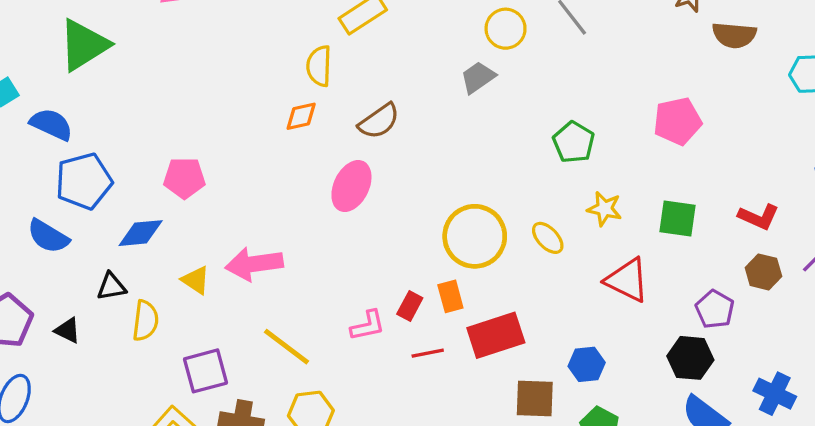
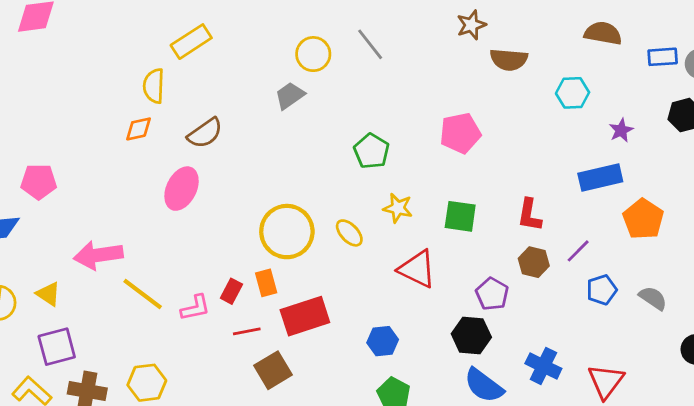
red L-shape: (759, 217) -> (530, 215), turned 76
yellow triangle: (196, 280) -> (48, 294), moved
yellow line: (287, 347) -> (143, 294), moved
brown square: (535, 398) -> (273, 370), moved, turned -33

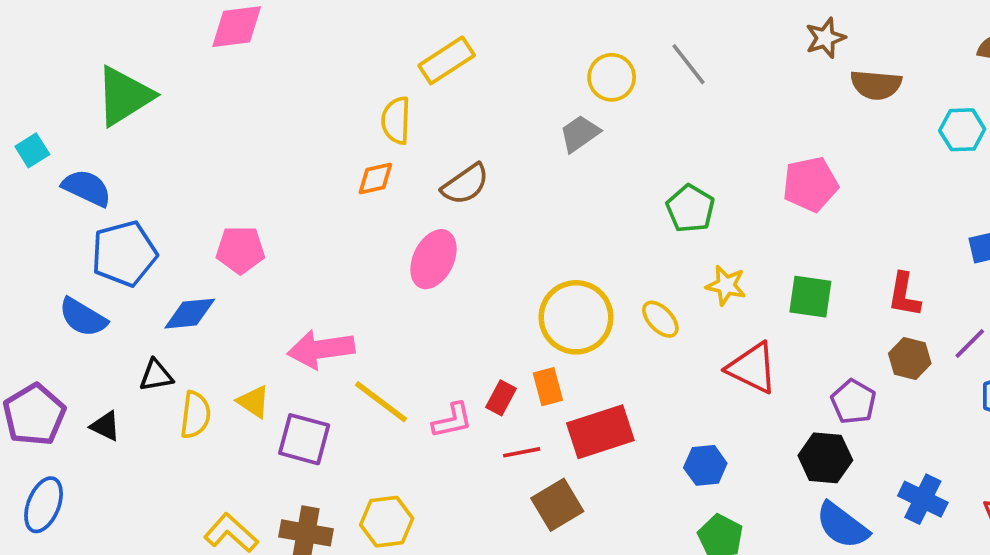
purple square: (57, 347) -> (304, 439), moved, turned 30

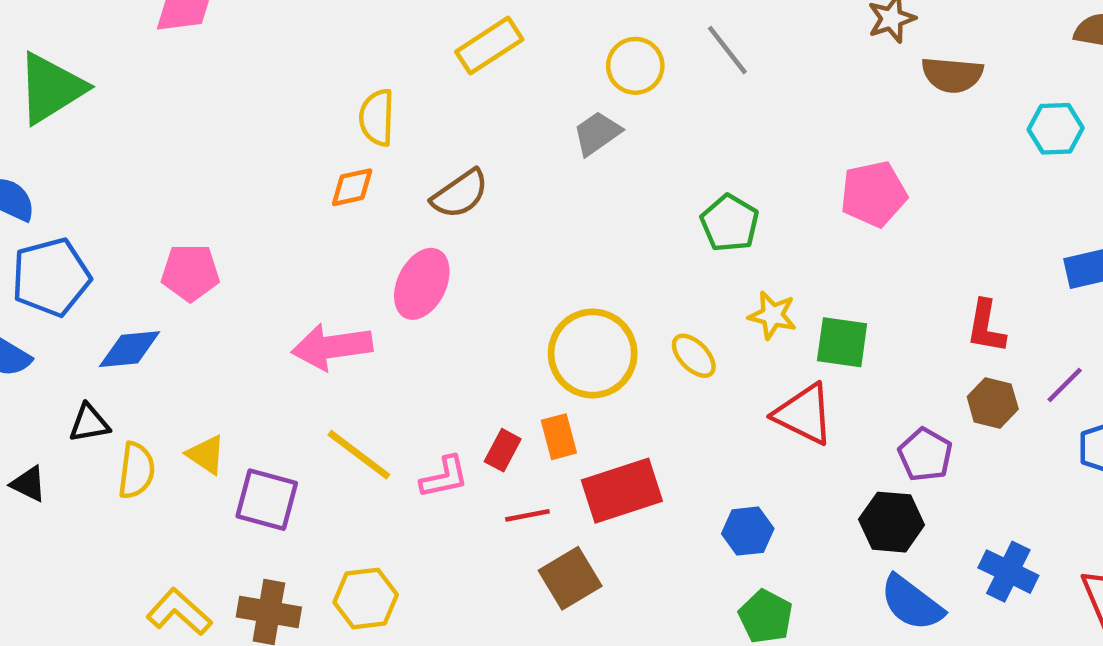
yellow rectangle: (447, 60) -> (489, 46), moved
green square: (810, 297) -> (842, 342), moved
pink arrow: (321, 349) -> (332, 347), moved

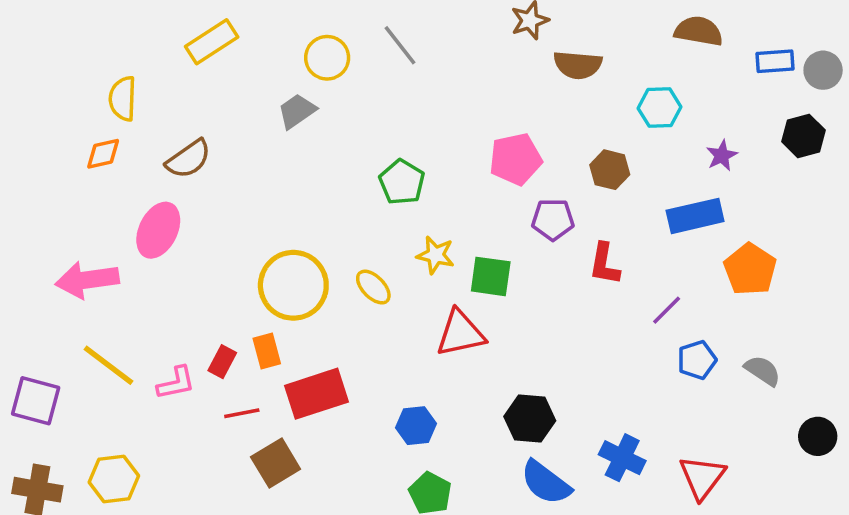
brown hexagon: (993, 403) -> (610, 170), moved
red triangle: (804, 414) -> (460, 333), turned -38
purple pentagon: (925, 455) -> (553, 219), moved, turned -30

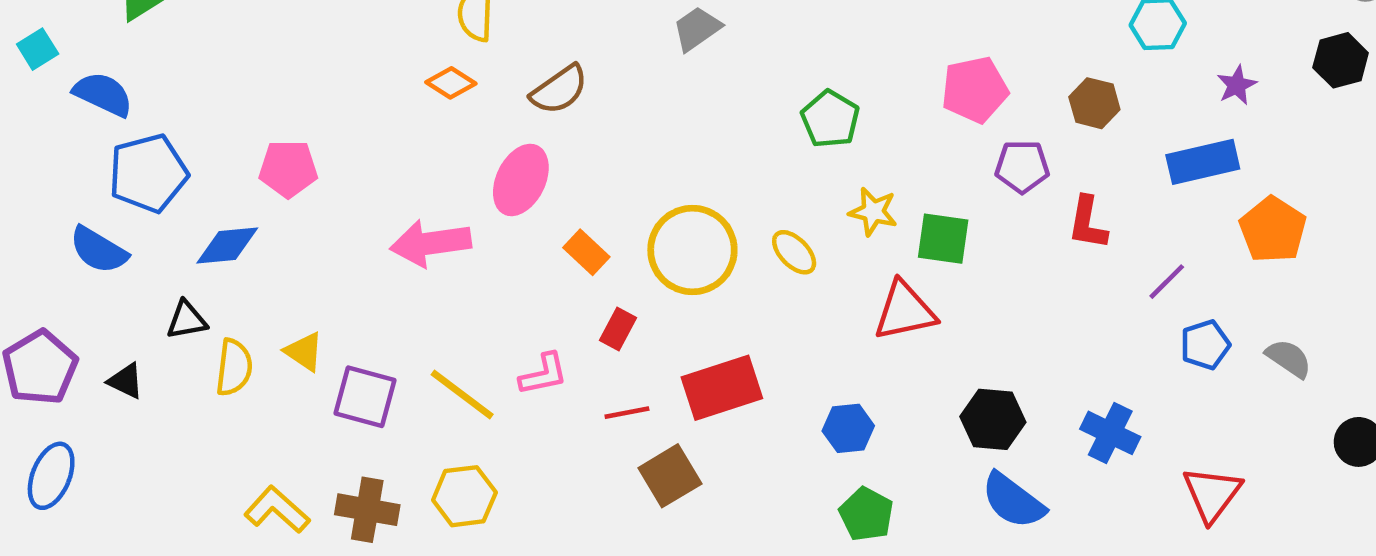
orange diamond: (103, 154) -> (451, 83), turned 45
orange rectangle: (267, 351) -> (586, 252), moved, turned -32
red rectangle: (222, 362) -> (618, 329), moved
yellow line: (108, 365) -> (462, 395), moved
blue cross: (622, 458) -> (1110, 433), moved

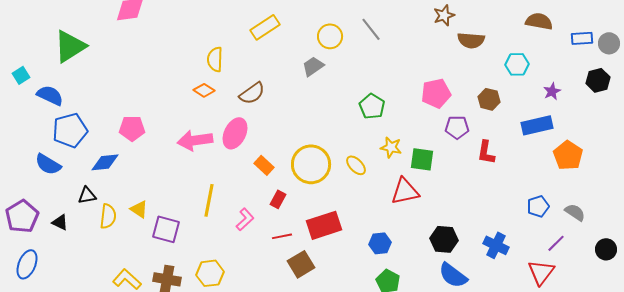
pink arrow: (431, 243) -> (195, 140), moved
purple line: (1167, 282) -> (556, 243), moved
pink L-shape: (543, 374) -> (245, 219), turned -30
yellow line: (462, 395) -> (209, 200), moved, turned 64

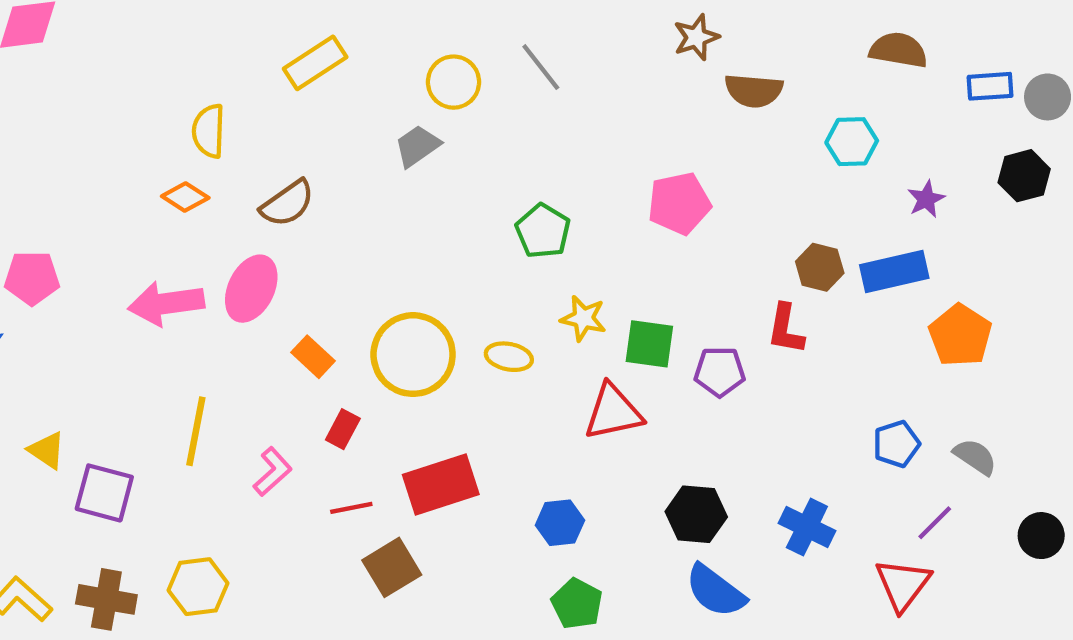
brown hexagon: (489, 99) -> (820, 267), moved
purple pentagon: (457, 127) -> (720, 372), moved
yellow ellipse: (356, 165) -> (509, 357), turned -35

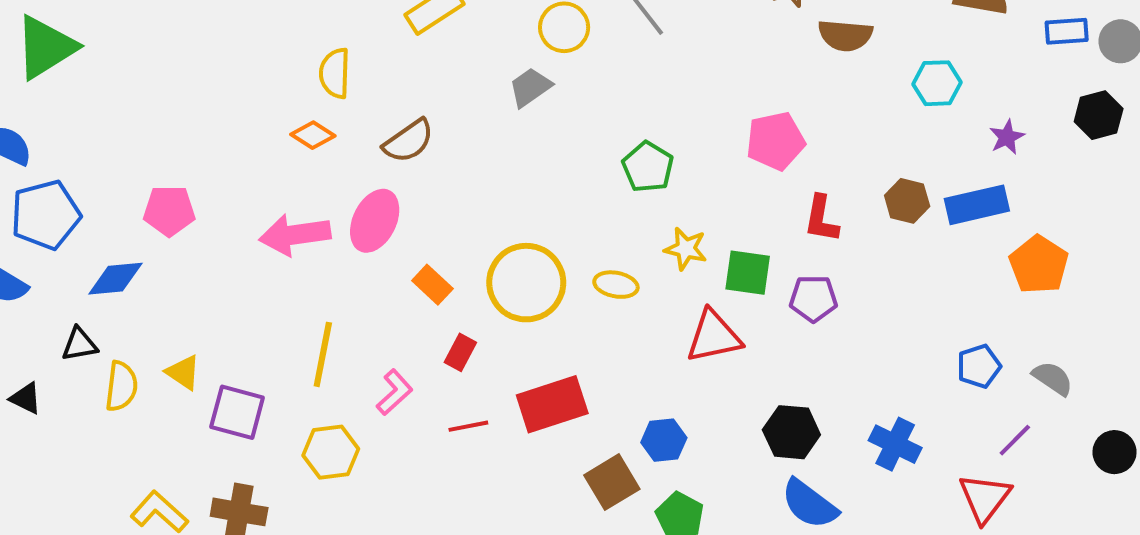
red L-shape: (786, 329) -> (821, 219), moved
brown square: (392, 567) -> (612, 482), moved
yellow hexagon: (198, 587) -> (331, 452), moved

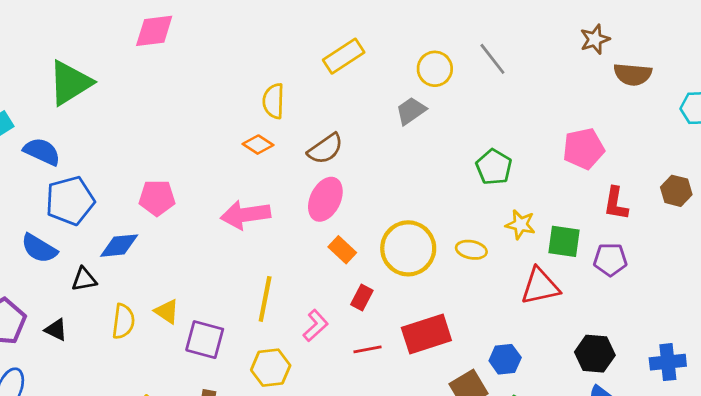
pink ellipse: (375, 221) -> (325, 199), moved
black triangle: (80, 344) -> (84, 279), moved
blue cross: (895, 444) -> (668, 362), turned -32

